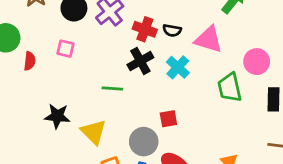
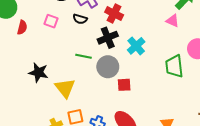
black semicircle: (172, 30) -> (80, 19), moved
pink triangle: (209, 39) -> (173, 21), moved, size x0.6
gray circle: (144, 142) -> (108, 67), moved

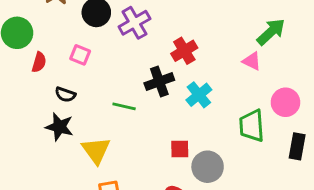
red cross: (114, 14) -> (184, 51), moved, turned 30
black semicircle: (80, 19) -> (65, 95), moved
gray circle: (108, 67) -> (208, 167), moved

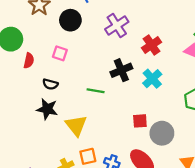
purple cross: (134, 23) -> (117, 26), moved
red cross: (184, 51) -> (152, 45), moved

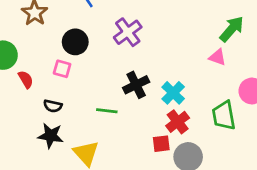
black circle: (70, 20) -> (75, 42), moved
red cross: (152, 45) -> (178, 122), moved
red semicircle: (29, 61) -> (26, 79), turned -40

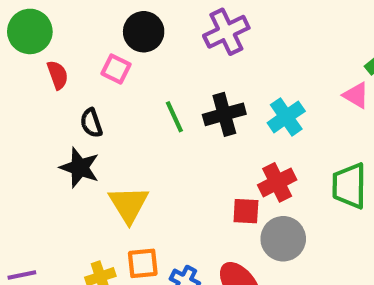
cyan cross: (173, 93) -> (286, 117), moved
black semicircle: (53, 106) -> (91, 123), turned 48
green line: (107, 111) -> (174, 117), moved, turned 48

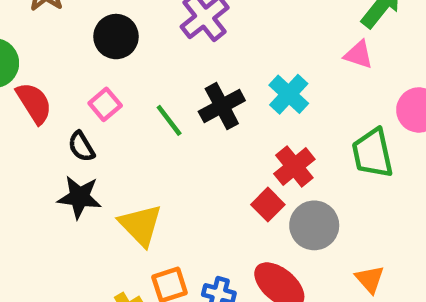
pink square: (116, 69) -> (105, 104), moved, turned 36
red semicircle: (58, 75) -> (34, 103), size x1.4
red square: (246, 211) -> (268, 205), turned -36

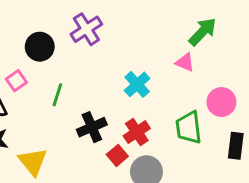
black circle: (116, 37) -> (40, 47), moved
black cross: (222, 106) -> (92, 127), moved
green line: (169, 120) -> (57, 95), turned 50

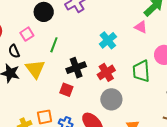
red square: (117, 155) -> (66, 90), moved, turned -32
yellow triangle: (33, 162) -> (35, 69), moved

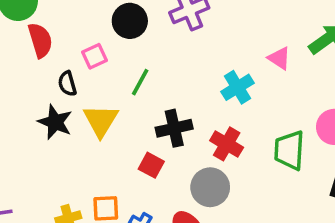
pink triangle: (141, 27) -> (279, 58), moved
red cross: (106, 72) -> (227, 144), turned -36
gray circle: (111, 99) -> (210, 187), moved

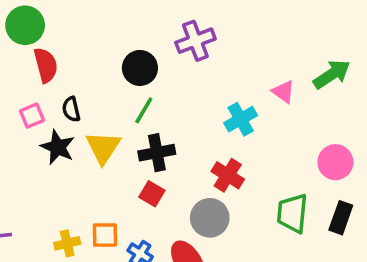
black circle: (130, 21) -> (140, 68), moved
pink square: (94, 56) -> (32, 116), moved
black cross: (174, 128) -> (157, 153), moved
green trapezoid: (289, 150) -> (292, 213), moved

